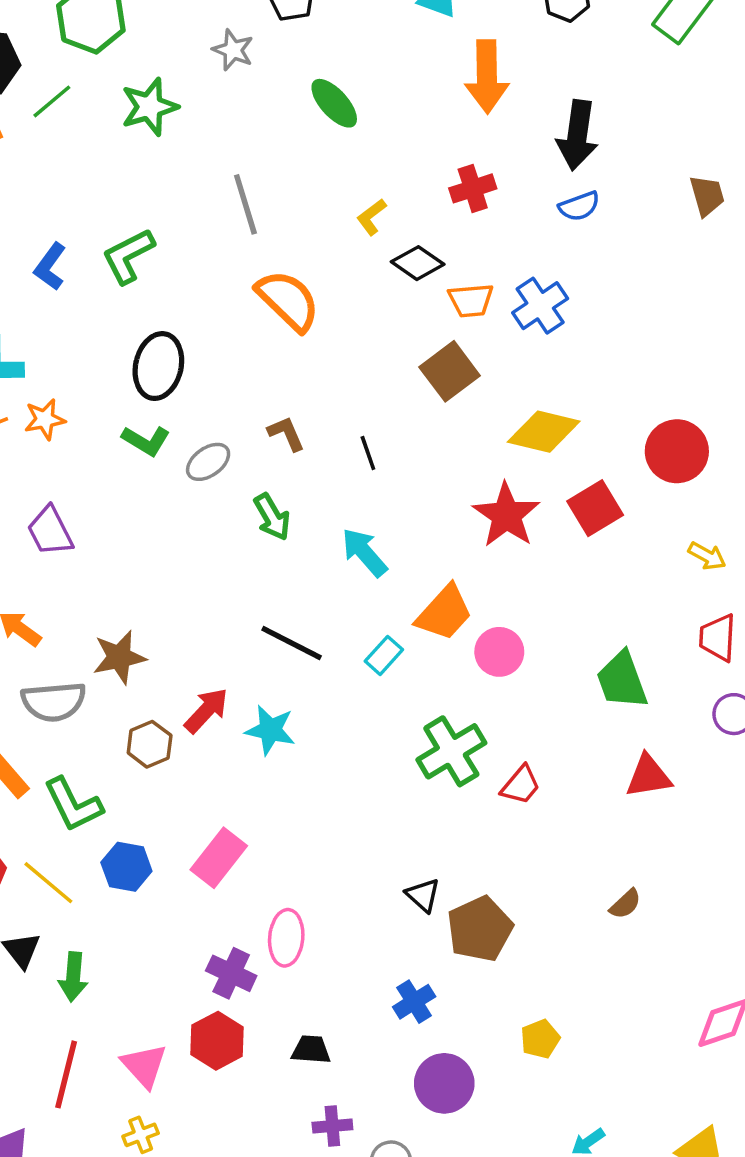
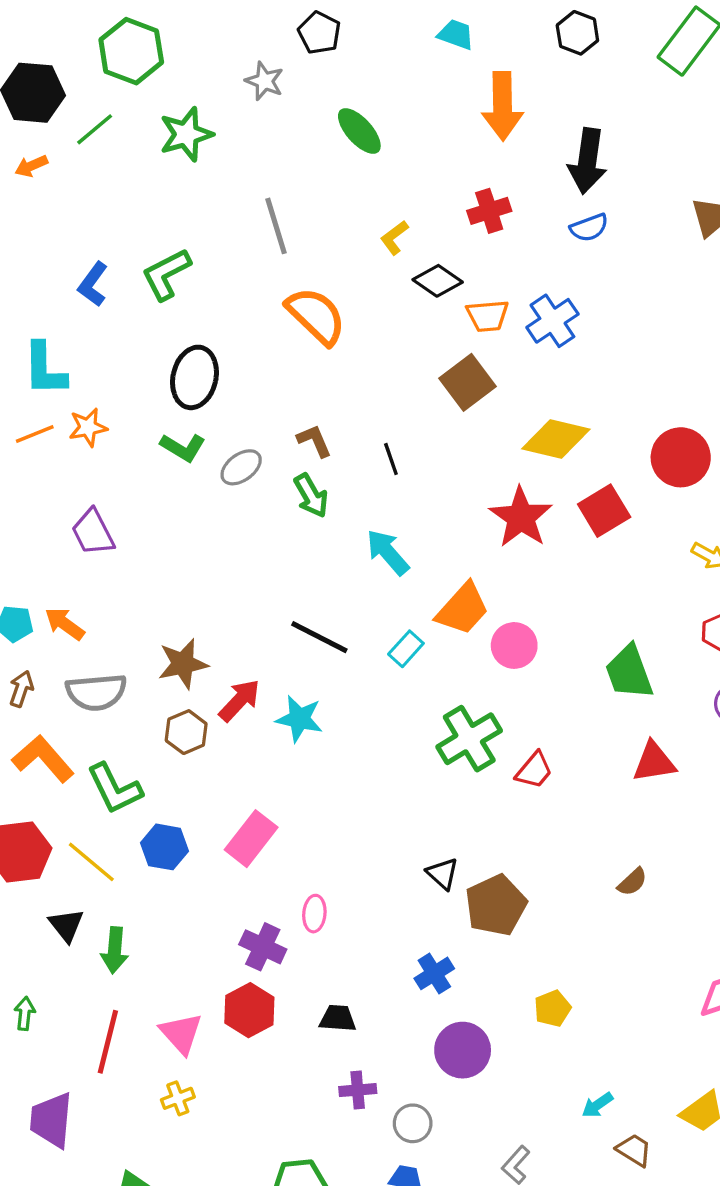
green arrow: (272, 517) -> (311, 496), moved
brown star: (119, 657) -> (183, 664), moved
pink ellipse: (286, 938) -> (314, 914), size x0.7

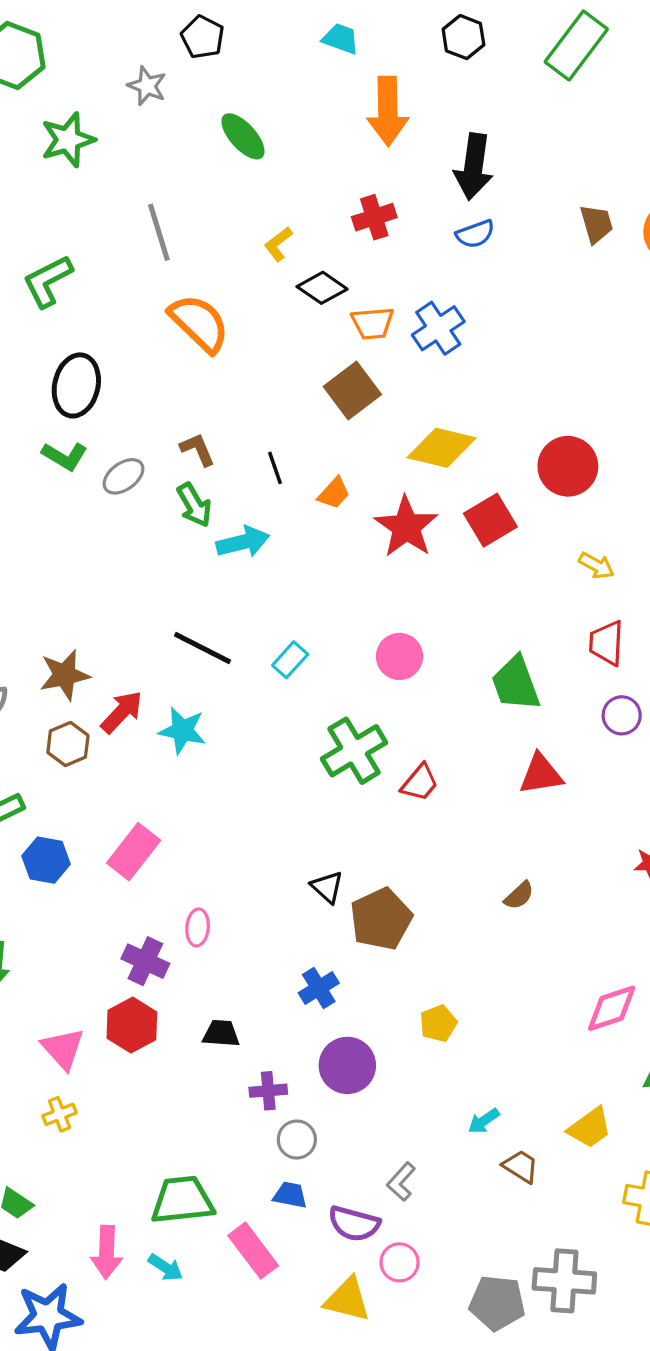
cyan arrow: (388, 552) -> (243, 542), moved, turned 117
orange trapezoid: (463, 609) -> (334, 493), moved, size x0.6
purple cross: (358, 1090) -> (268, 1091), moved

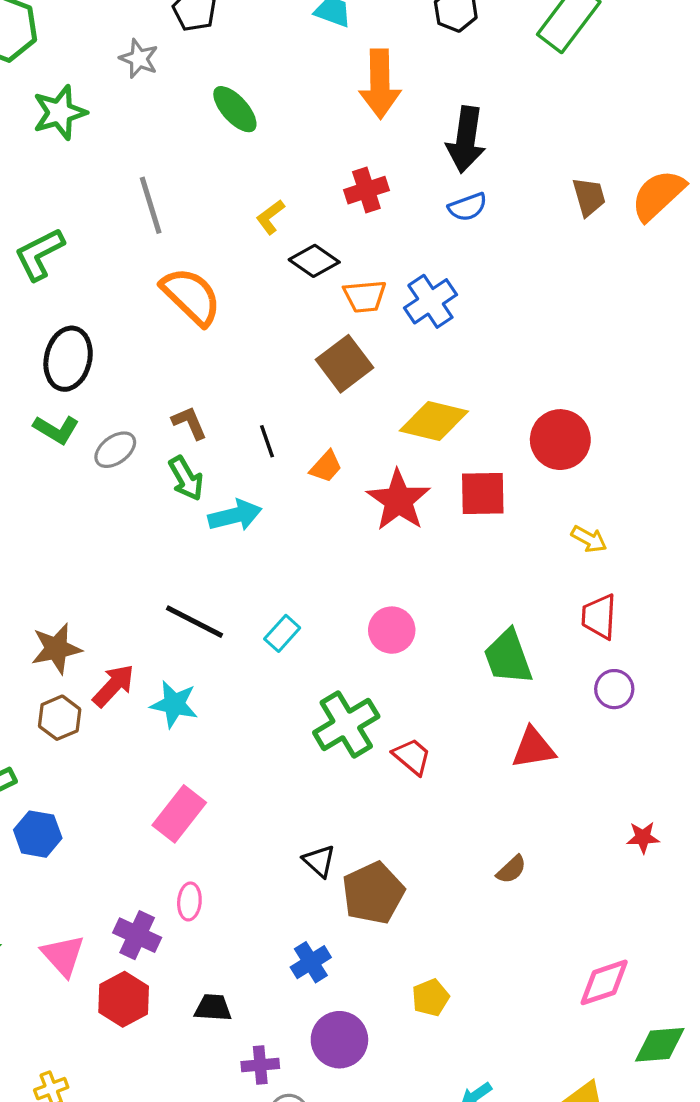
red square: (490, 520) -> (483, 494), turned 30
red trapezoid: (420, 783) -> (412, 756), turned -90
pink rectangle: (134, 852) -> (179, 814), moved
pink triangle: (63, 1049) -> (63, 955), moved

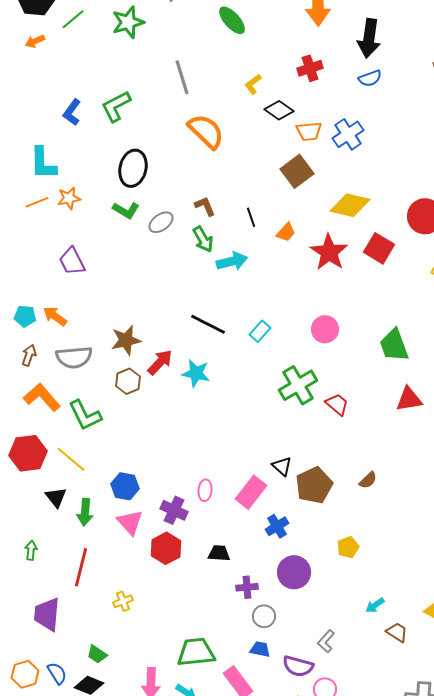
red square: (483, 494) -> (379, 248), turned 32
pink rectangle: (179, 814) -> (251, 492), moved
blue hexagon: (38, 834) -> (125, 486), moved
brown semicircle: (511, 869) -> (368, 480), moved

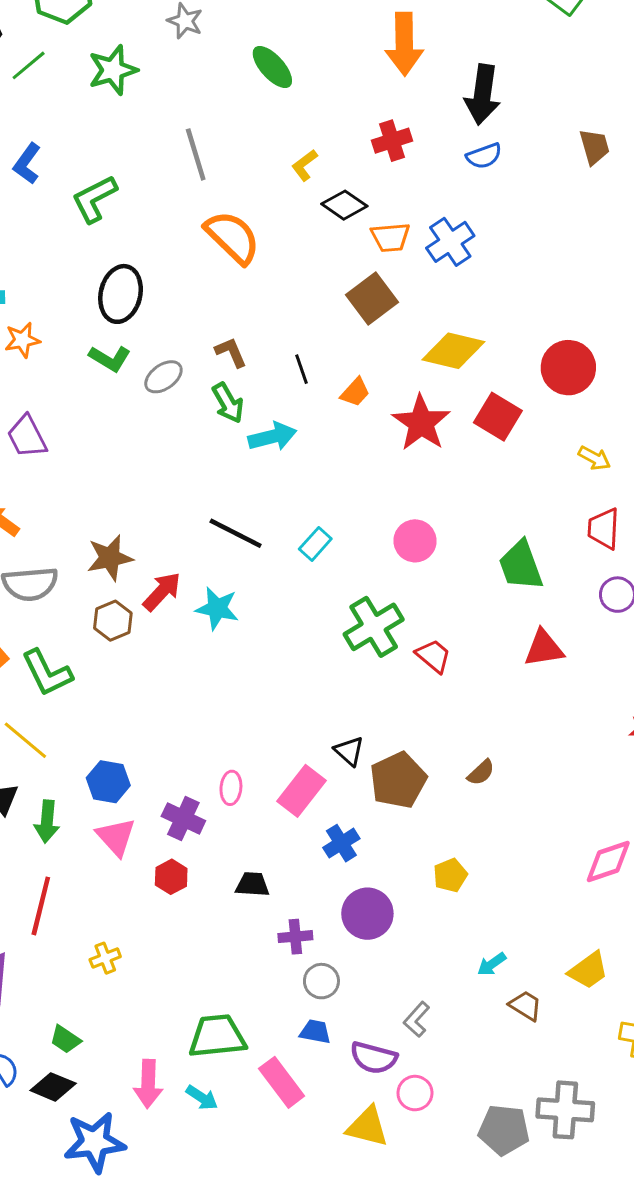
blue L-shape: (72, 112) -> (27, 164), moved
red hexagon: (166, 548) -> (171, 877), size x0.7

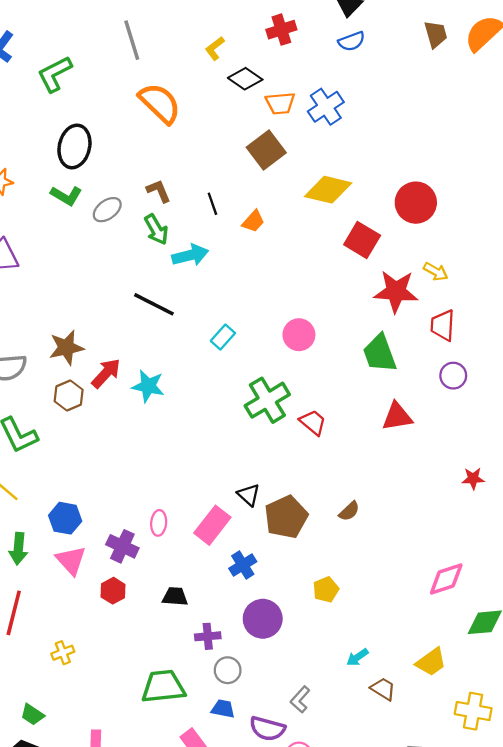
red star: (421, 423) -> (396, 291), moved, turned -30
black line: (236, 533) -> (154, 304), moved
green trapezoid: (217, 1036) -> (163, 687), moved

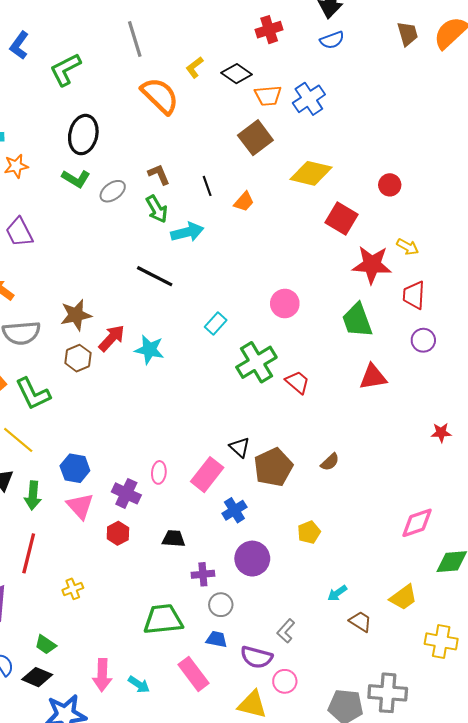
yellow L-shape: (215, 48) -> (195, 67), moved
red circle: (416, 203) -> (390, 185), size x0.6
cyan rectangle: (223, 337) -> (216, 323), moved

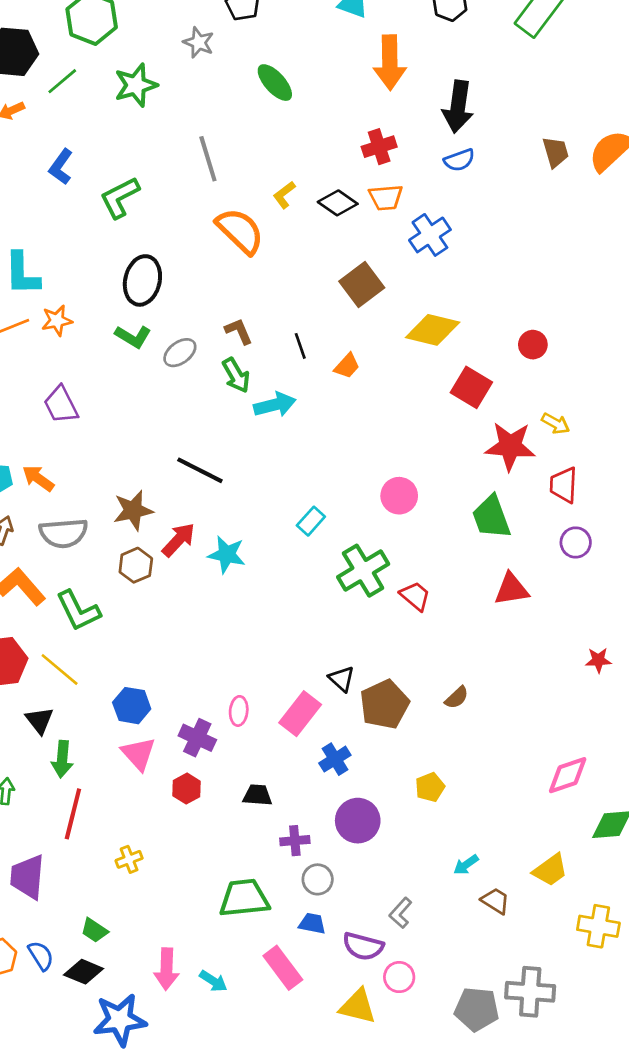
orange trapezoid: (268, 96) -> (386, 198), moved
black line: (155, 276) -> (200, 470), moved
green arrow: (33, 496) -> (62, 759), moved

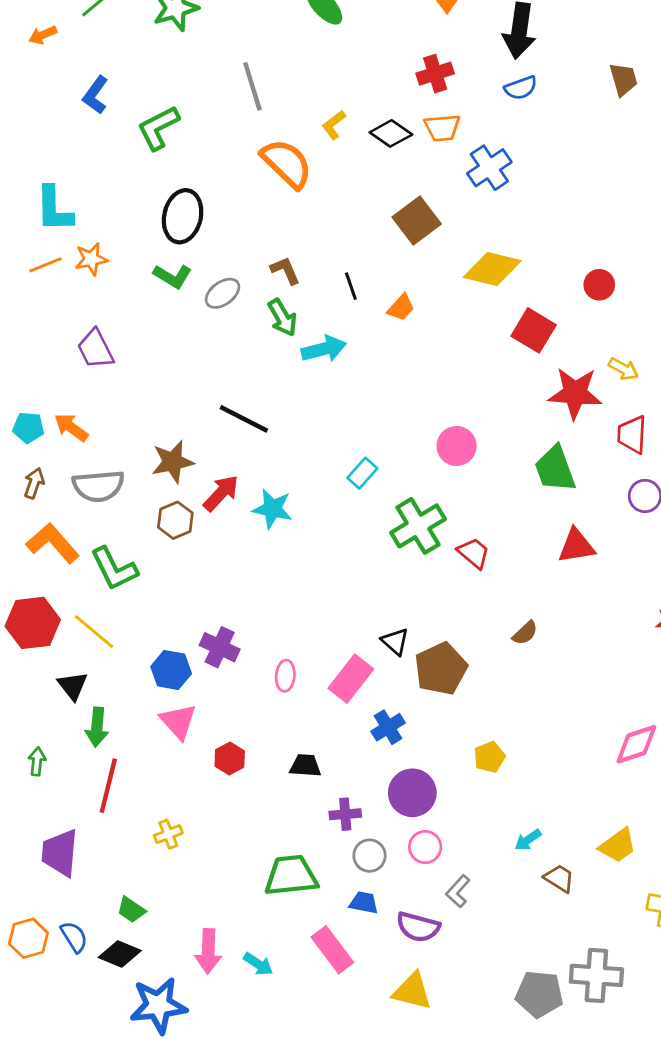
brown semicircle: (457, 698) -> (525, 633), moved
purple cross: (197, 738) -> (220, 647), moved
pink circle: (399, 977) -> (425, 847), moved

